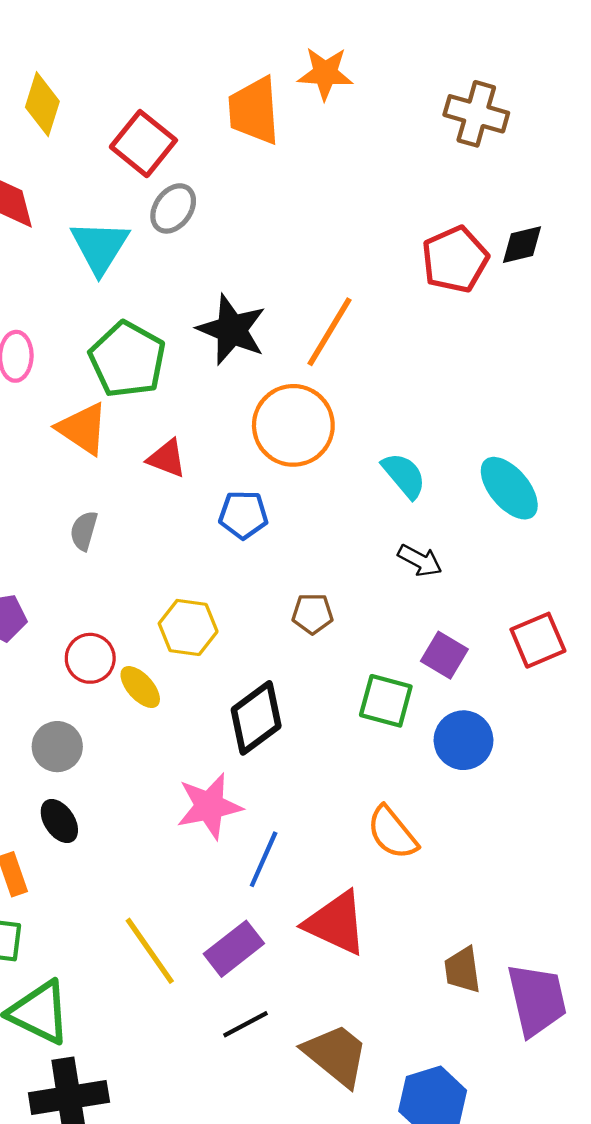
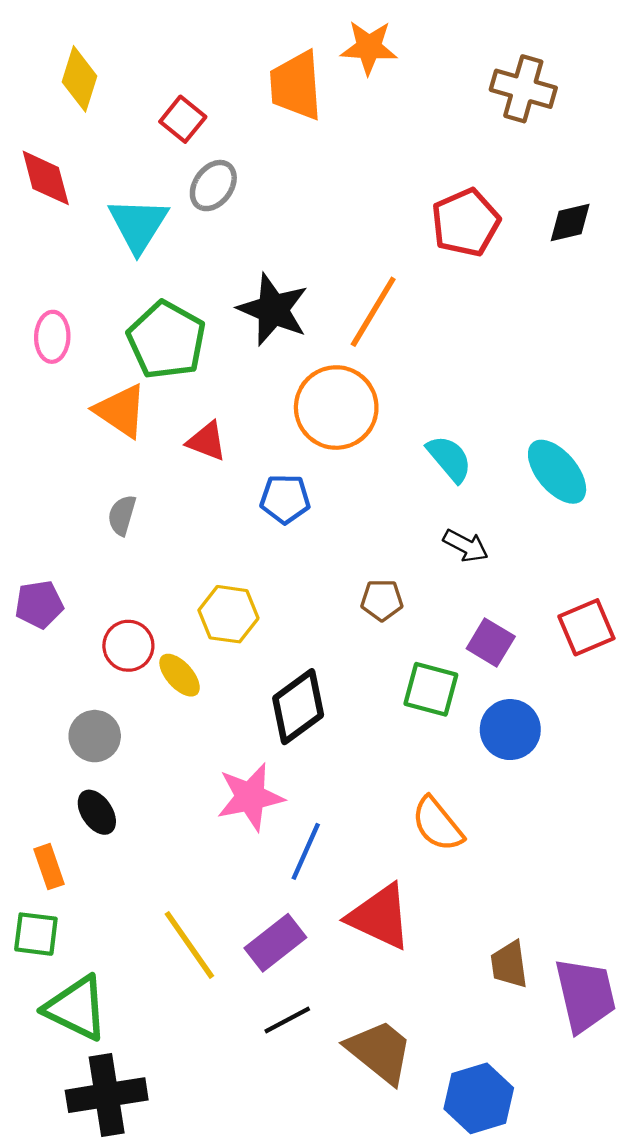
red square: (143, 144) -> (183, 119), size x0.7
red pentagon: (455, 259) -> (466, 223), moved
brown pentagon: (312, 614) -> (382, 600), moved

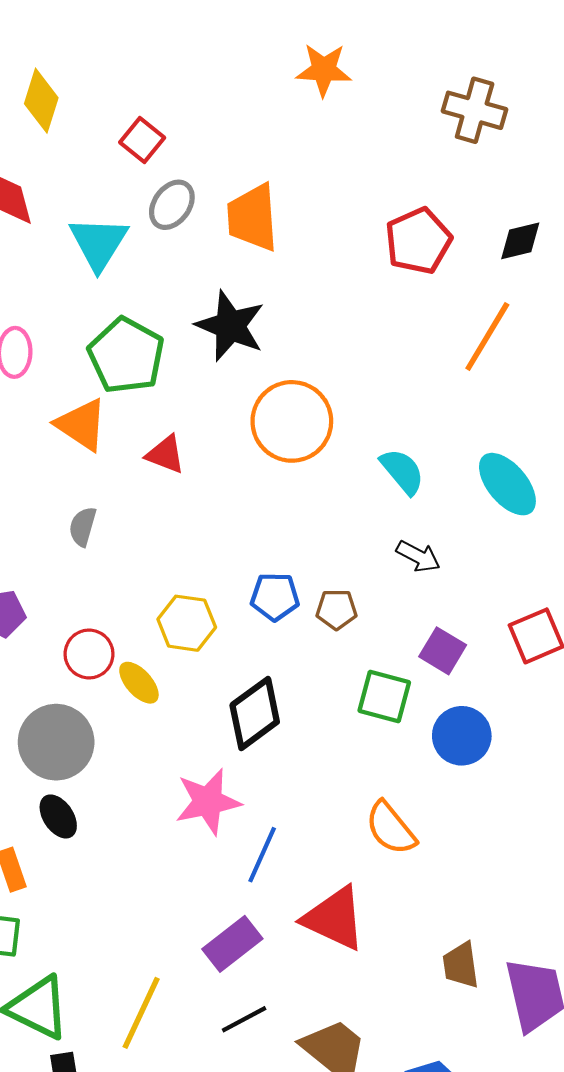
orange trapezoid: (296, 85) -> (253, 218), moved
orange line: (373, 312) -> (487, 336), moved
blue pentagon: (285, 499) -> (275, 597), moved
gray circle: (95, 736) -> (56, 742), size x1.5
yellow line: (189, 945) -> (141, 1013), moved, turned 60

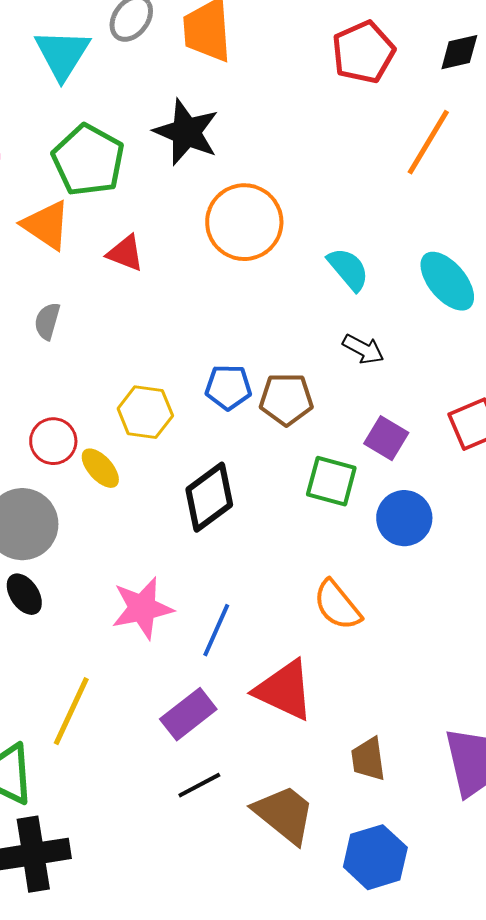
brown pentagon: (336, 609) -> (286, 399), size x1.4
pink star: (208, 802) -> (142, 608), moved
brown trapezoid: (461, 965) -> (368, 759), moved
yellow line: (141, 1013) -> (71, 711), moved

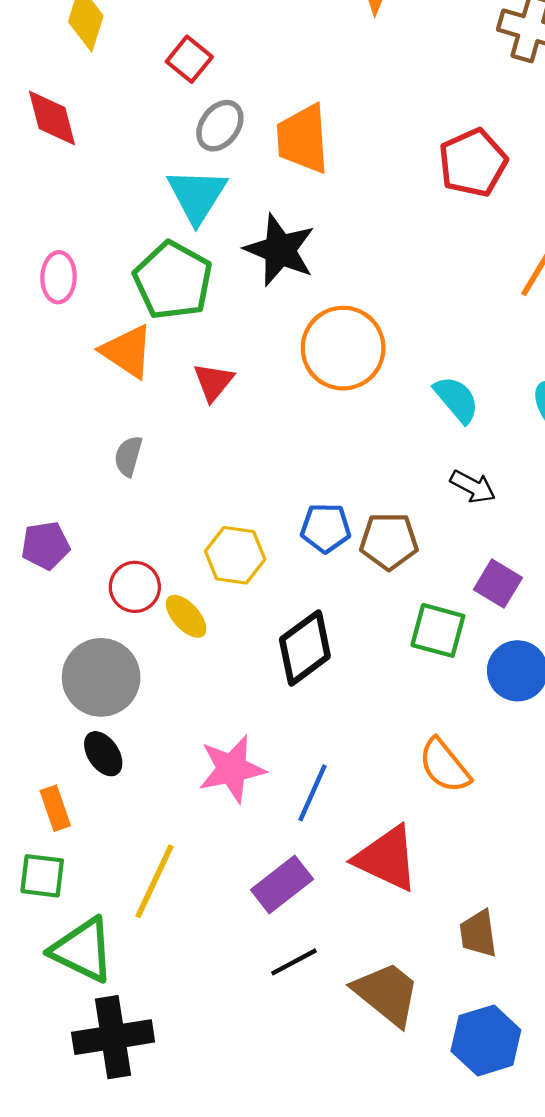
cyan triangle: (62, 54) -> (197, 195), moved
red triangle: (125, 253) -> (213, 382), turned 48

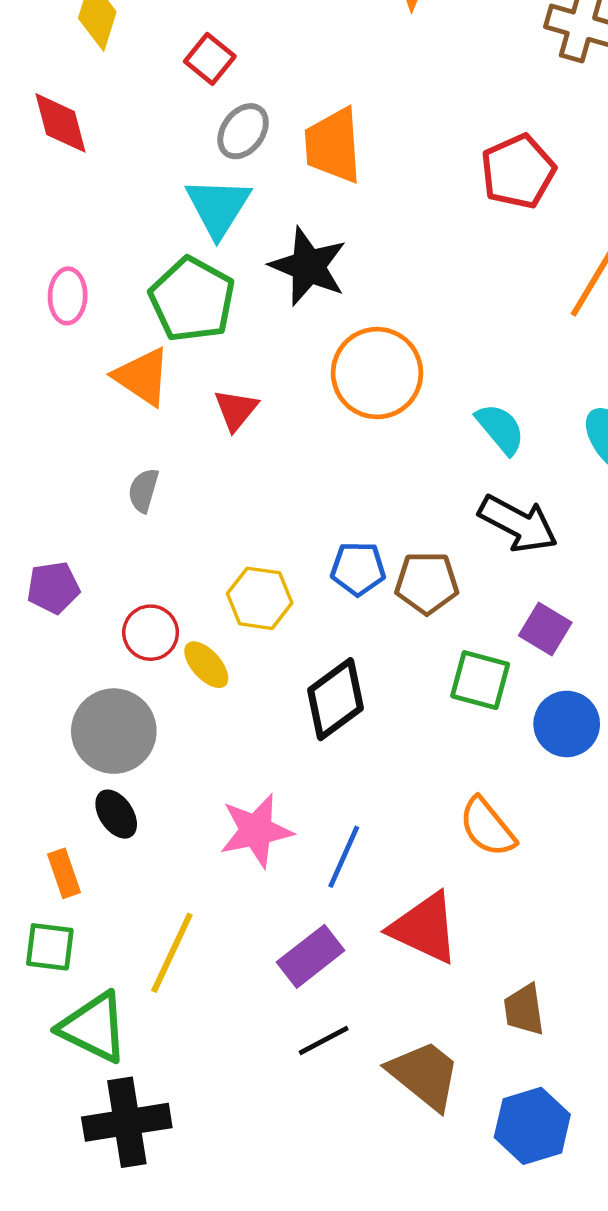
black arrow: (473, 487) -> (518, 524), size x1.6

